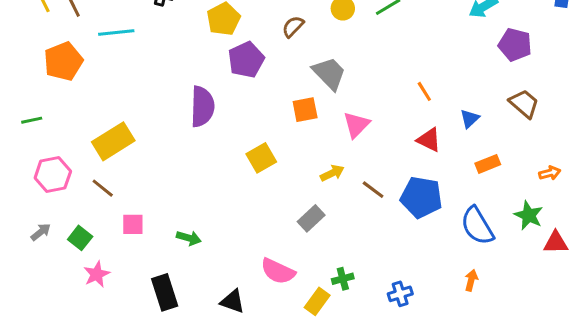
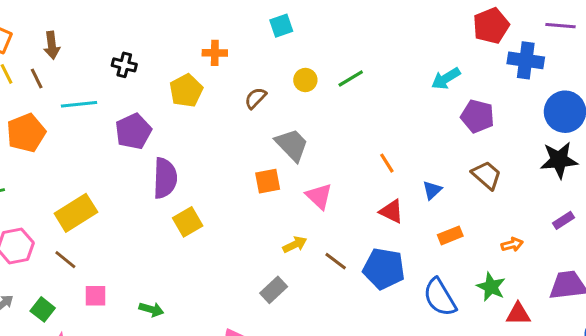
purple pentagon: (246, 60) -> (133, 131), moved
pink triangle: (356, 125) -> (319, 196), turned -32
yellow square: (261, 158) -> (188, 222), moved

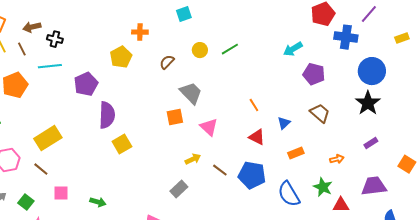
purple line: (560, 26) -> (369, 14), turned -54
brown arrow: (52, 45) -> (32, 27), turned 84
black cross: (124, 65) -> (55, 39), moved
black star: (559, 160) -> (368, 103), turned -30

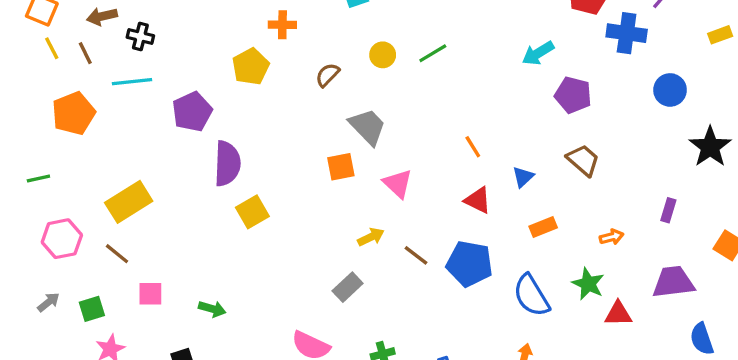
blue circle: (372, 71) -> (670, 90), size x0.7
black star: (368, 103) -> (710, 147), moved
purple rectangle: (371, 143) -> (668, 210), turned -40
green square: (26, 202) -> (92, 309), turned 35

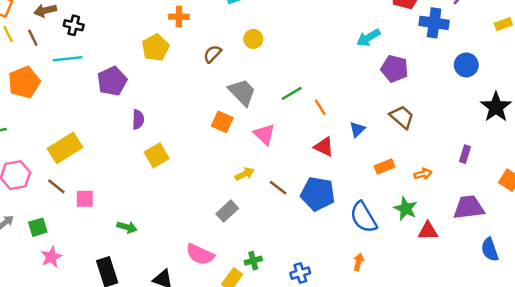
green line: (433, 53) -> (292, 93), moved
purple semicircle: (227, 163) -> (138, 119), size x0.6
orange square: (341, 167) -> (222, 122), turned 35
orange rectangle: (543, 227) -> (385, 167), moved
pink square: (150, 294) -> (85, 199), moved

